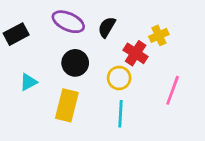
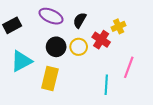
yellow circle: (119, 78) -> (79, 47), moved
cyan triangle: (28, 82) -> (21, 61), size x1.6
cyan line: (120, 114) -> (106, 85), moved

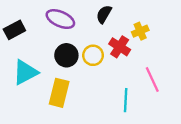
black semicircle: (80, 20) -> (104, 14), moved
pink line: (129, 67) -> (152, 79), turned -45

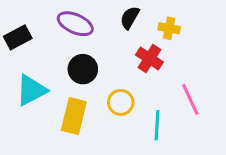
yellow cross: (140, 31) -> (169, 28), moved, turned 35
yellow circle: (93, 55) -> (121, 102), moved

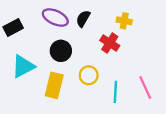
black semicircle: (130, 18) -> (83, 19), moved
pink line: (190, 99) -> (145, 88), moved

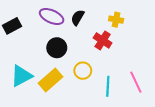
cyan triangle: (23, 66) -> (21, 76), moved
yellow rectangle: (54, 85) -> (51, 80), turned 35

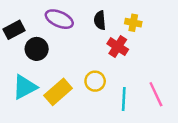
black semicircle: (78, 18) -> (100, 20), moved, turned -35
black circle: (57, 48) -> (37, 49), moved

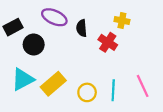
black semicircle: (100, 20) -> (82, 28), moved
yellow circle: (95, 81) -> (87, 92), moved

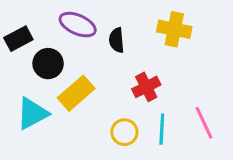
yellow cross: (122, 21) -> (174, 29), size x1.5
red cross: (108, 42) -> (146, 87), moved, turned 30
yellow rectangle: (53, 84) -> (76, 93), moved

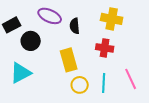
red cross: (146, 87) -> (105, 48), moved, turned 36
yellow rectangle: (76, 93) -> (69, 60), moved, turned -65

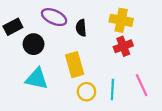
red cross: (105, 48) -> (123, 46), moved, turned -30
cyan triangle: (21, 73) -> (37, 79), moved, turned 40

